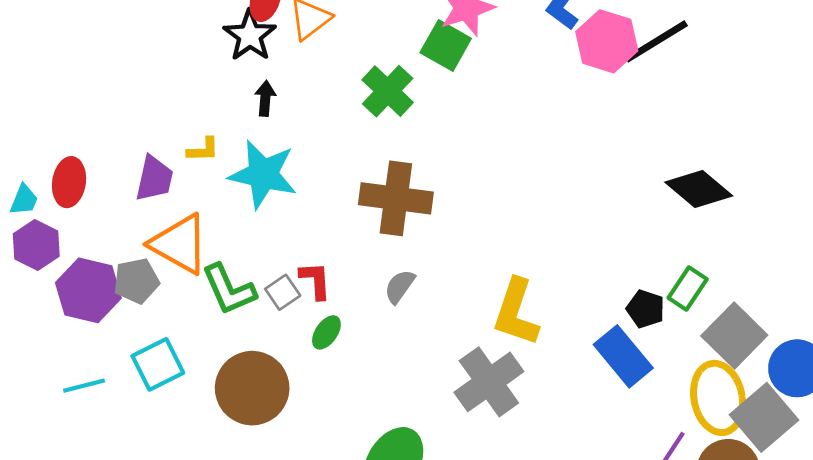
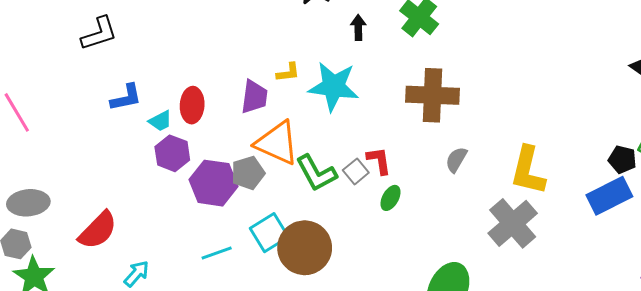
black arrow: (265, 98) -> (358, 28), moved
cyan trapezoid: (24, 200) -> (160, 121), turned 45
gray semicircle: (400, 286) -> (456, 160), moved
blue rectangle: (623, 356) -> (609, 196), turned -72
brown circle: (252, 388) -> (305, 248), moved

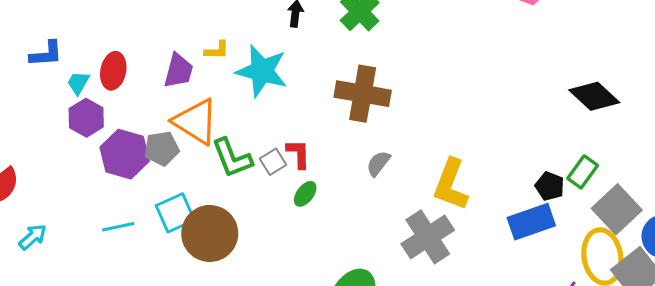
cyan trapezoid: (160, 121) -> (78, 83), turned 140

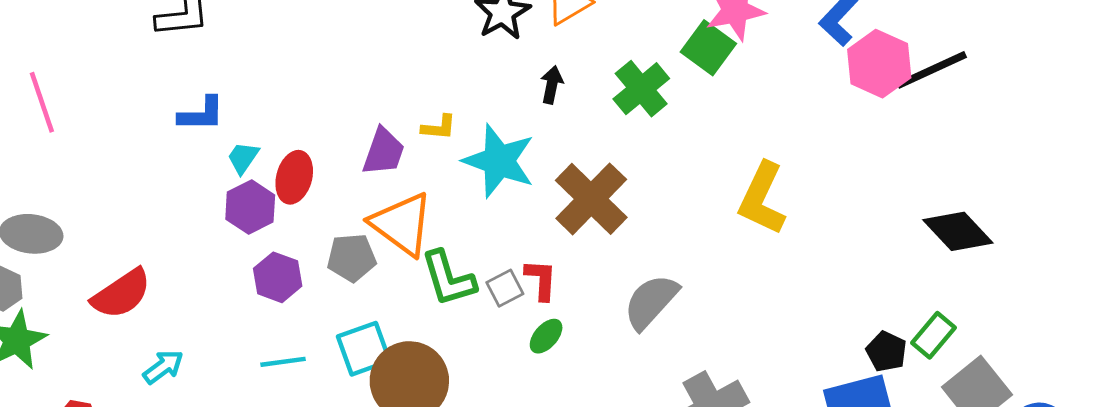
red ellipse: (113, 71) -> (294, 177), moved
brown cross: (363, 94) -> (591, 199), moved, turned 30
purple hexagon: (125, 154) -> (278, 277), moved, size x0.7
gray semicircle: (378, 163) -> (651, 302), size x1.6
yellow L-shape: (451, 185) -> (762, 199), moved

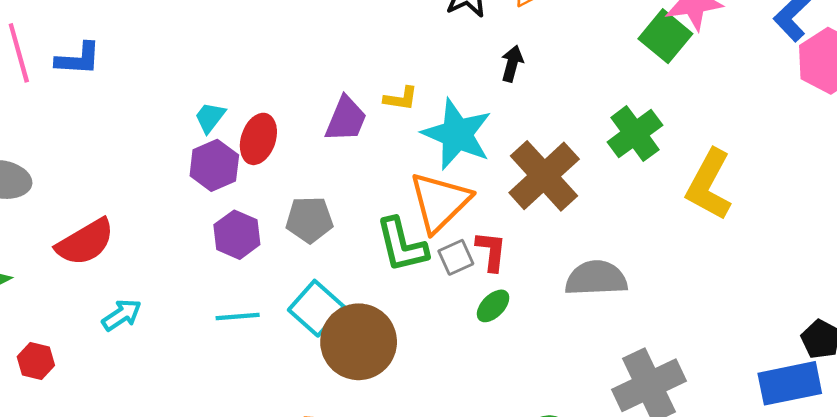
green cross: (641, 89) -> (635, 134), moved
blue L-shape: (201, 114) -> (78, 59), moved
orange triangle: (402, 224) -> (440, 202), moved, turned 36
gray semicircle: (651, 302) -> (596, 278), turned 42
cyan square: (364, 349) -> (316, 308), turned -32

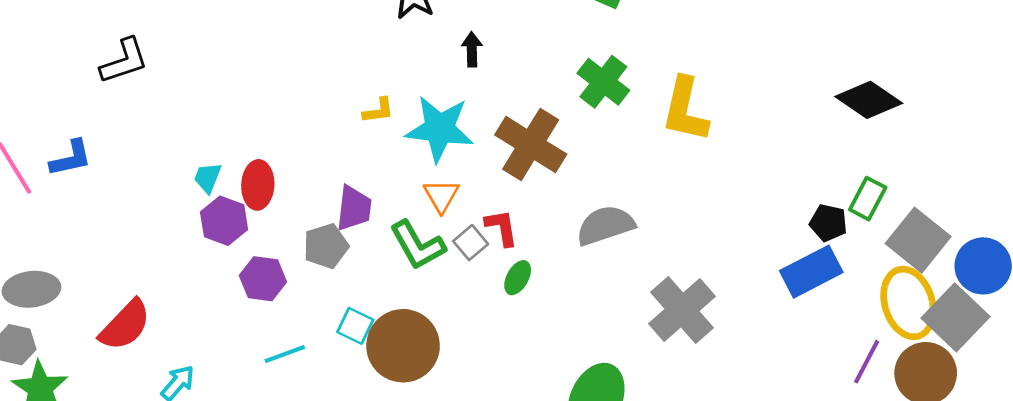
purple trapezoid: (346, 119) -> (354, 208), moved
orange triangle: (440, 202) -> (441, 196), size x0.6
cyan square: (316, 308) -> (355, 326), size x0.7

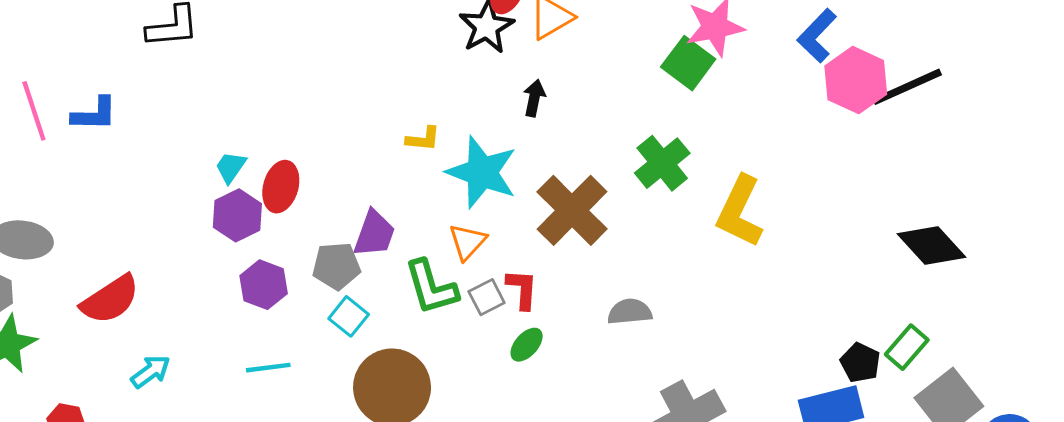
gray semicircle: (605, 225) -> (630, 312), size x0.7
cyan square: (355, 326) -> (349, 316), moved

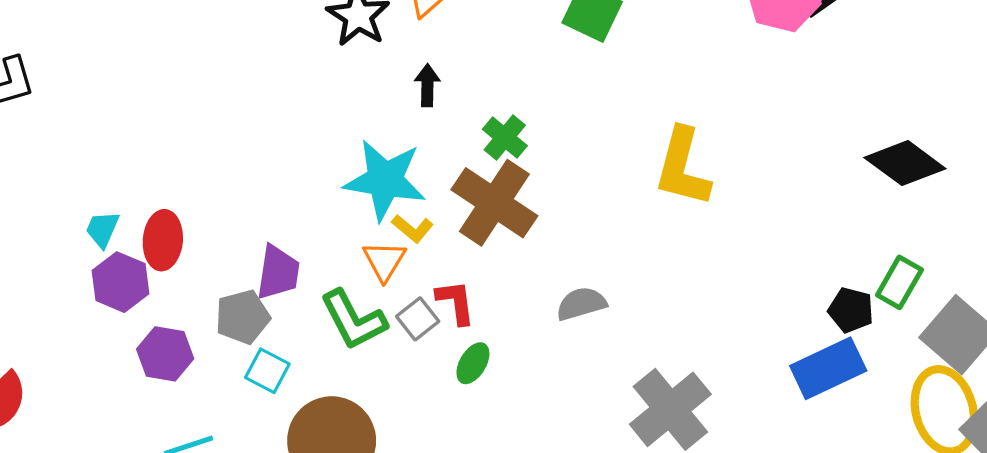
yellow L-shape: (423, 139) -> (413, 229), moved, turned 45
green cross: (662, 163) -> (505, 137), moved, size x0.7

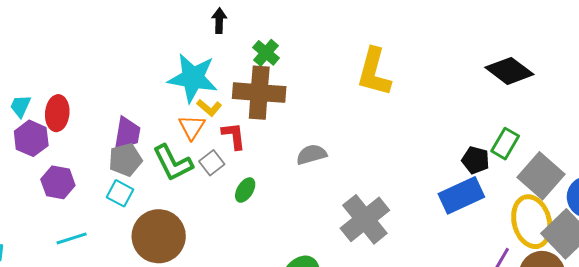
brown cross: (494, 203) -> (259, 93), turned -30
red L-shape: (456, 302) -> (234, 136), moved
gray pentagon: (243, 317) -> (125, 160), moved

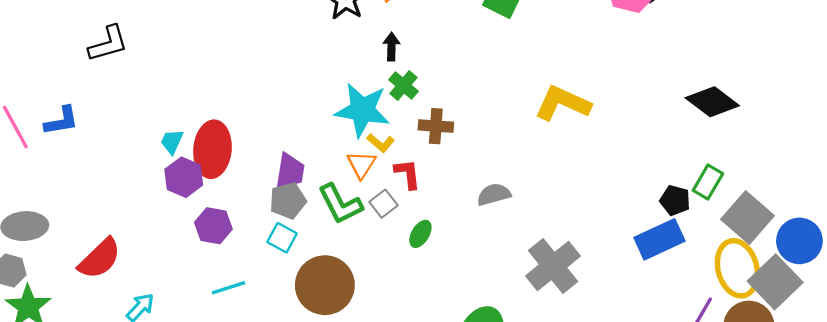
green cross: (266, 53) -> (404, 85), moved
yellow L-shape: (374, 72) -> (563, 103), turned 99
brown cross: (259, 93) -> (436, 126), size x0.6
red ellipse: (57, 113) -> (212, 149), size x1.4

